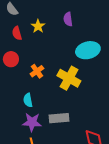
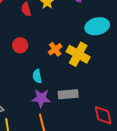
red circle: (11, 59) -> (20, 45), moved
orange cross: (37, 71) -> (55, 49), moved

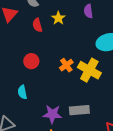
cyan semicircle: (37, 76) -> (22, 92), moved

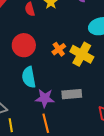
red circle: (31, 61) -> (24, 45), size x1.5
cyan semicircle: (22, 92) -> (29, 77), moved, size x1.5

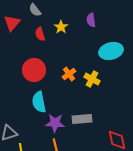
yellow cross: (82, 54) -> (92, 79), size x0.7

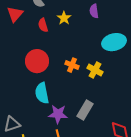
orange cross: (69, 74) -> (72, 65), turned -32
gray rectangle: (82, 119) -> (85, 110), turned -54

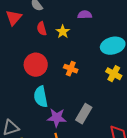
purple semicircle: (94, 11) -> (85, 15), moved, turned 96
yellow star: (64, 18) -> (63, 32), moved
yellow cross: (95, 70) -> (114, 74), moved

